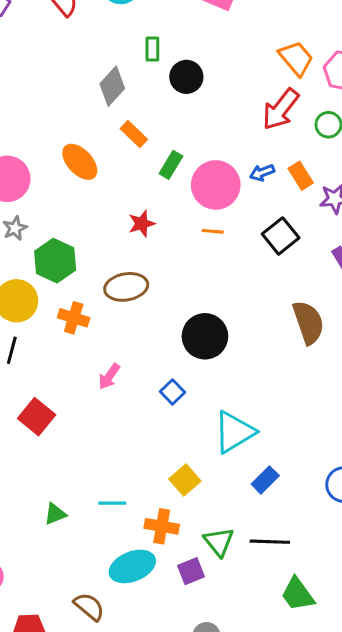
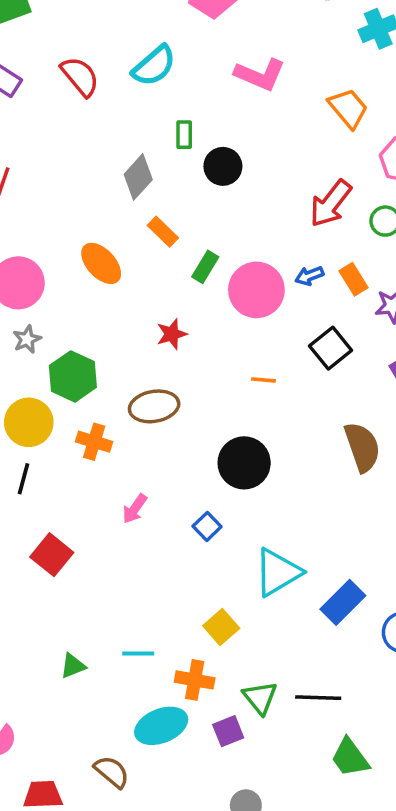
orange trapezoid: (296, 58) -> (348, 108), moved
orange line: (213, 231) -> (263, 380), moved
blue rectangle: (265, 480) -> (343, 602), moved, size x1.4

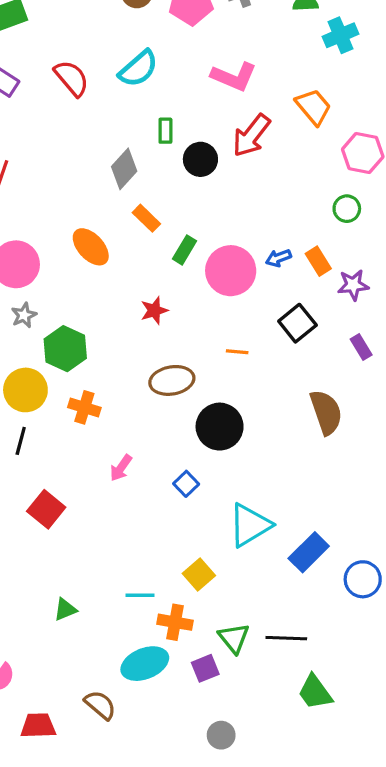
red arrow: (331, 203) -> (251, 135), moved
brown ellipse: (154, 406) -> (172, 380), moved
cyan line: (138, 653) -> (140, 595), moved

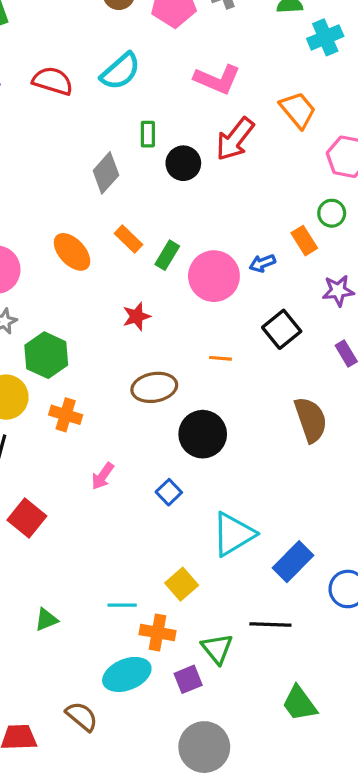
red semicircle: (72, 78) -> (53, 81), turned -33
orange rectangle: (146, 218) -> (128, 239), moved
orange rectangle: (318, 261) -> (304, 241), moved
black line: (286, 638) -> (270, 624), moved
gray circle: (221, 735) -> (204, 747), size x1.8

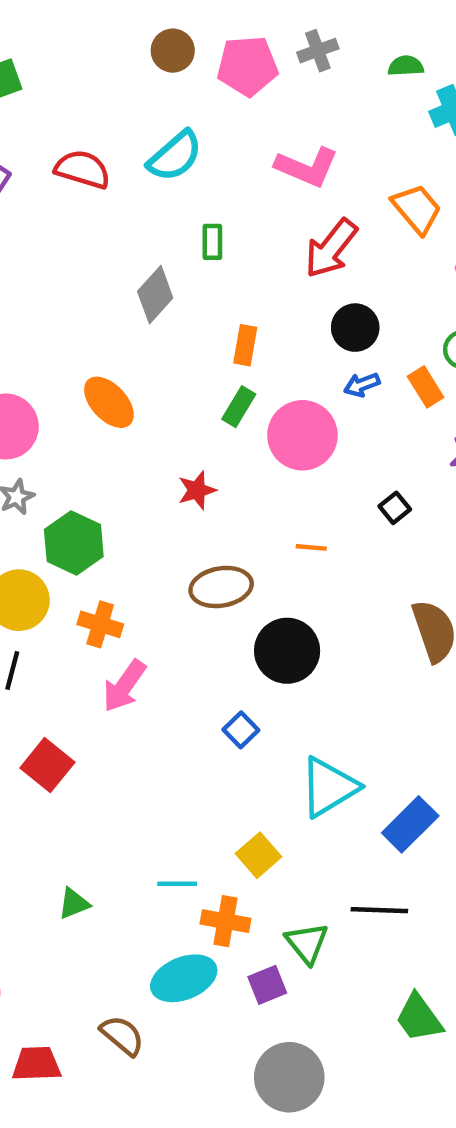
black circle: (183, 163) -> (355, 328), moved
orange rectangle: (128, 239) -> (245, 345), moved, turned 56
blue arrow: (262, 263) -> (362, 385), moved
black square: (282, 329) -> (395, 508), size x0.6
pink arrow: (103, 476) -> (124, 686), moved, size x1.4

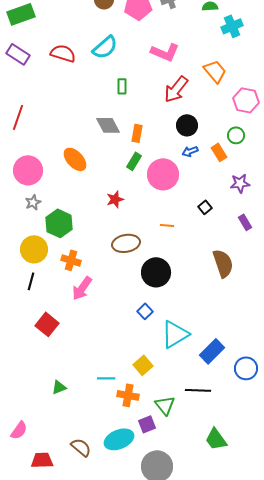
gray diamond: (155, 295) -> (108, 125), moved, turned -70
blue square: (241, 730) -> (145, 311), moved
cyan ellipse: (184, 978) -> (119, 439), moved

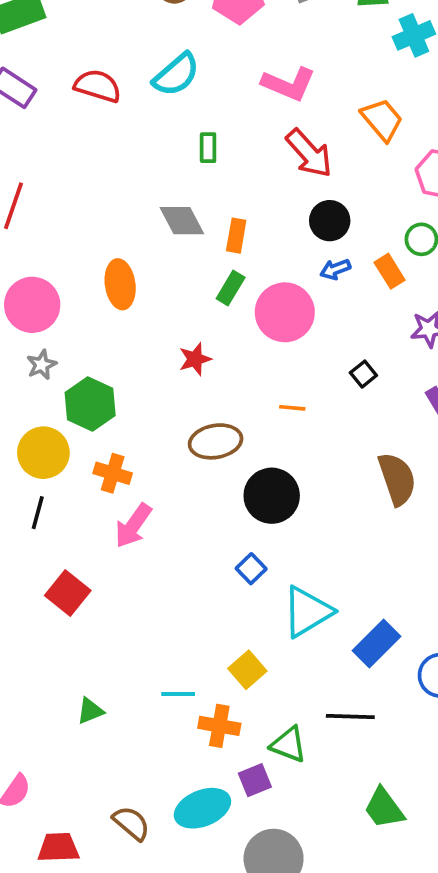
red arrow: (176, 89) -> (309, 153), turned -80
orange ellipse: (75, 159) -> (120, 284), turned 35
green triangle: (165, 405) -> (289, 745), turned -30

